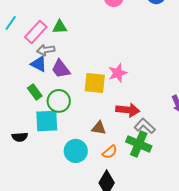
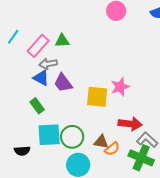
green circle: (59, 101) -> (72, 137), moved
orange semicircle: (110, 152) -> (112, 149), moved

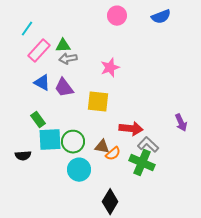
cyan line: (13, 37) -> (27, 29), moved
gray arrow: (48, 64) -> (68, 59), moved
pink star: (120, 87) -> (110, 68), moved
green rectangle: (37, 106) -> (38, 120), moved

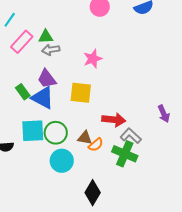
blue triangle: (42, 83) -> (43, 98), moved, size x1.4
green rectangle: (38, 120) -> (23, 92), moved

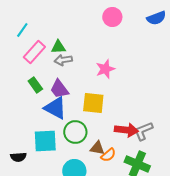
green rectangle: (23, 92) -> (35, 85), moved
green circle: (56, 133) -> (75, 132), moved
gray L-shape: (131, 136) -> (143, 131), moved, turned -65

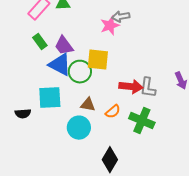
gray arrow: (63, 60) -> (121, 17), moved
gray L-shape: (143, 131) -> (148, 88), turned -60
green circle: (75, 132) -> (80, 72), moved
brown triangle: (97, 148) -> (88, 105), moved

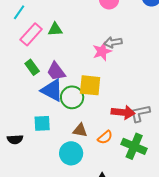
gray L-shape: (148, 88) -> (140, 113), turned 70
cyan square: (50, 98) -> (42, 123), size x0.7

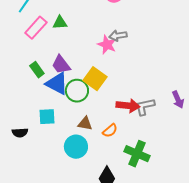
pink star: (102, 51) -> (107, 45), turned -30
green rectangle: (32, 67) -> (37, 70), moved
yellow square: (90, 85) -> (95, 79), turned 30
green cross: (134, 146) -> (137, 154), moved

